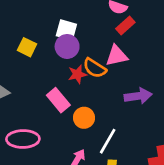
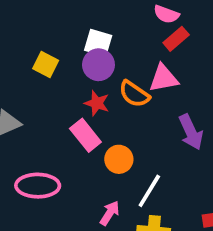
red star: (77, 74) -> (97, 103), moved, turned 30
purple arrow: (138, 96) -> (191, 132), turned 72

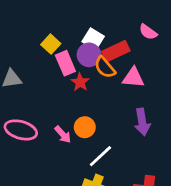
red rectangle: (176, 39) -> (116, 51), moved, size x1.4
orange semicircle: (134, 94) -> (105, 67), moved
pink rectangle: (85, 135) -> (65, 63), moved
pink arrow: (110, 213) -> (63, 134), moved, turned 90

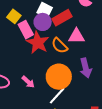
orange semicircle: (105, 67) -> (60, 46), moved
red star: (80, 82) -> (38, 43), size x1.6
orange circle: (85, 127) -> (59, 77), moved, size x1.6

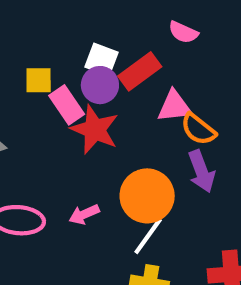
yellow square: (14, 16) -> (39, 80), turned -32
orange semicircle: (60, 46) -> (198, 129), moved
pink arrow: (28, 82) -> (84, 214), turned 120

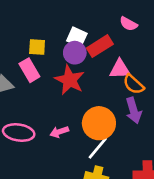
pink rectangle: (67, 105) -> (29, 70), moved

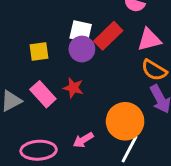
pink triangle: (120, 69) -> (149, 40), moved
pink rectangle: (29, 70) -> (43, 94), moved
red star: (70, 80) -> (73, 88), moved, size x0.6

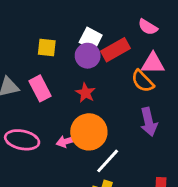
orange semicircle: (154, 70) -> (143, 81), moved
red star: (73, 88) -> (85, 93), moved
orange circle: (125, 121) -> (89, 132), moved

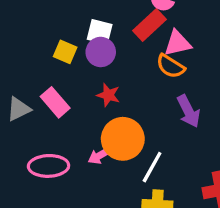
yellow square: (47, 47) -> (65, 52), moved, turned 30
red rectangle: (115, 50) -> (150, 25), moved

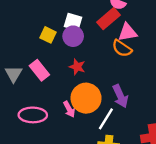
gray triangle: (19, 109) -> (13, 74), turned -36
purple arrow: (188, 111) -> (120, 96), moved
pink arrow: (100, 156) -> (69, 109), turned -91

